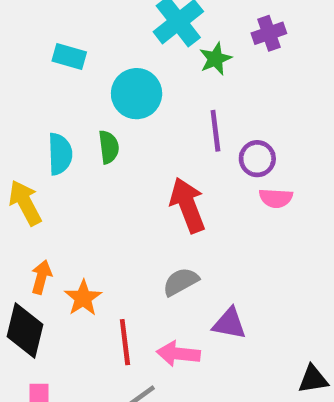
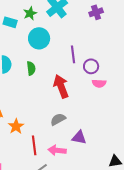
green star: (215, 59) -> (30, 13), moved
green semicircle: (109, 147) -> (31, 68), moved

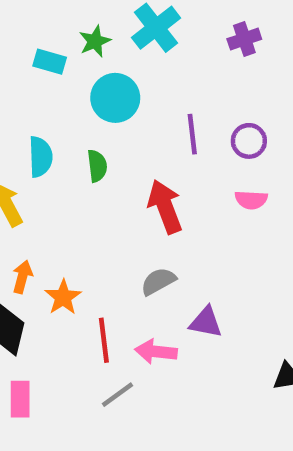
purple circle: (91, 66) -> (249, 141), moved

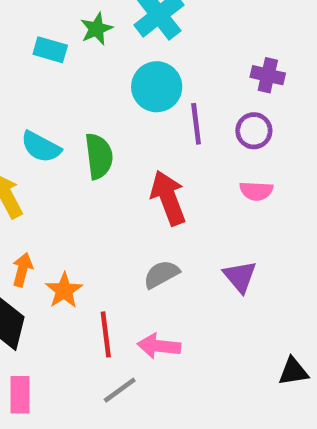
purple cross: (244, 39) -> (268, 75), moved, turned 32
cyan circle: (115, 98) -> (157, 87), moved
cyan semicircle: (40, 157) -> (41, 147), turned 120
green semicircle: (97, 166) -> (99, 156), size x1.4
purple triangle: (206, 322) -> (240, 277), moved, turned 39

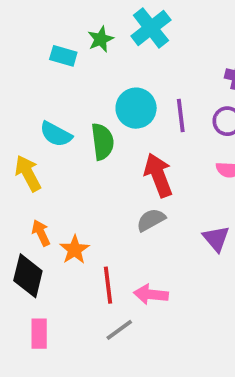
cyan circle: (157, 87) -> (136, 108), moved
orange arrow: (22, 270) -> (41, 233), turned -40
gray semicircle: (161, 274) -> (151, 220), moved

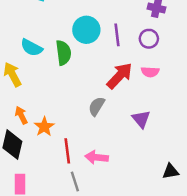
red arrow: (158, 175) -> (120, 76), moved, turned 64
gray semicircle: (151, 220) -> (97, 106), turned -30
gray line: (119, 330) -> (75, 182), turned -72

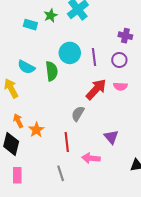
purple triangle: (141, 119) -> (111, 137), moved
red line: (67, 151) -> (67, 142), moved
pink arrow: (97, 157) -> (91, 158), moved

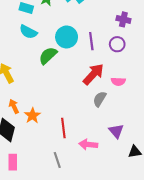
cyan semicircle: (26, 67) -> (28, 32), moved
green semicircle: (52, 71) -> (48, 56), turned -126
pink semicircle: (120, 86) -> (118, 81), moved
gray semicircle: (78, 114) -> (100, 99), moved
purple triangle: (111, 137) -> (116, 131), moved

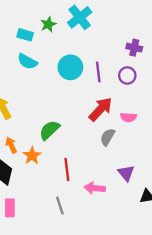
green semicircle: (48, 56) -> (49, 130), moved

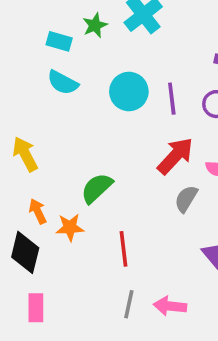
orange star: (32, 156) -> (70, 227), turned 30
pink arrow: (95, 188) -> (170, 306), moved
gray line: (60, 206) -> (129, 304), moved, turned 30

